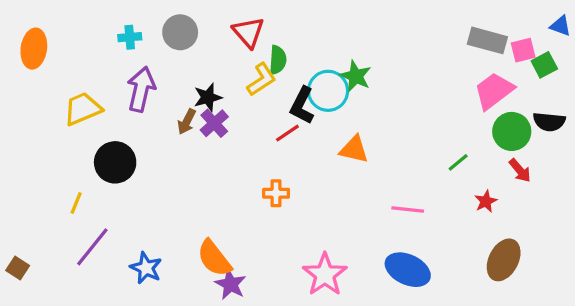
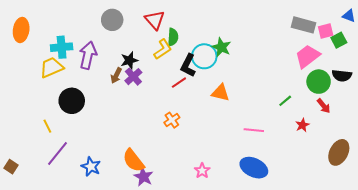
cyan cross: (130, 37) -> (62, 47), moved, size x1.5
orange cross: (276, 193) -> (172, 120), turned -35
yellow line: (76, 203) -> (47, 126), turned -48
brown ellipse: (504, 260) -> (339, 152), moved
pink star: (325, 275) -> (202, 171), size x0.6

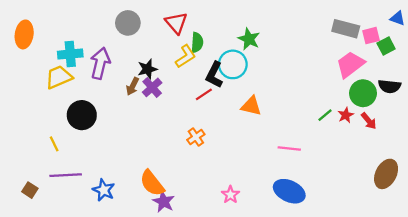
green star: (221, 47) -> (249, 39), moved
red star: (302, 125) -> (346, 115), moved
purple line: (58, 153) -> (66, 175), turned 48
brown square: (11, 167) -> (30, 190), moved

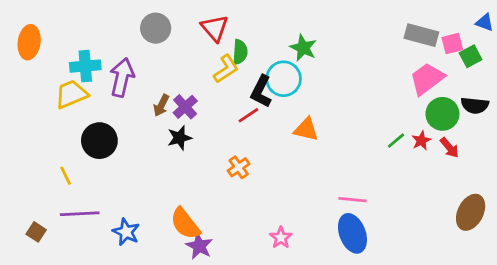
black star: (147, 69) -> (180, 138), moved
pink line: (289, 149) -> (352, 200), moved
blue ellipse: (289, 191) -> (352, 233), turned 44

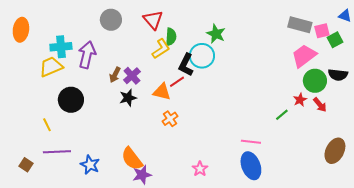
orange triangle: (306, 129) -> (162, 92), moved
green line: (396, 141) -> (282, 115), moved
purple star: (199, 246) -> (142, 175), turned 30

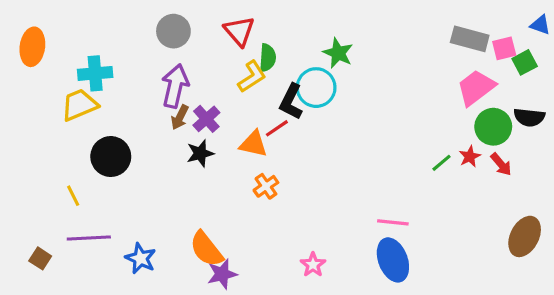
purple arrow: (87, 55) -> (175, 86), moved
green line: (282, 115) -> (442, 163), moved

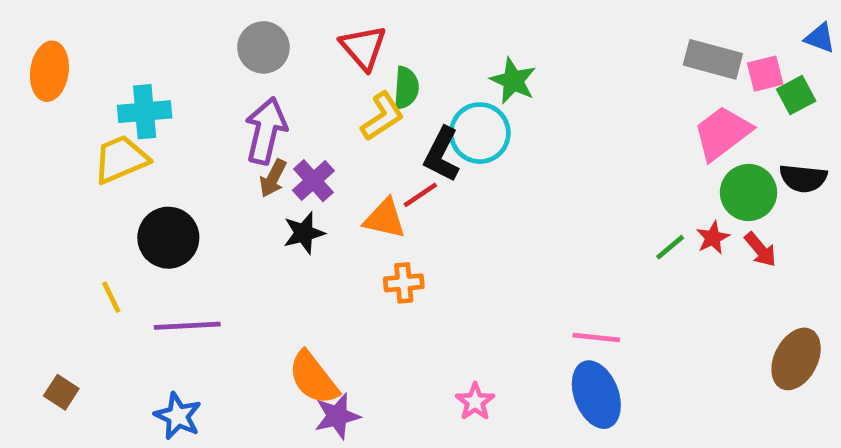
orange cross: (266, 186) -> (404, 283), turned 30
purple line: (89, 238) -> (187, 326), moved
blue star: (141, 258) -> (178, 416), moved

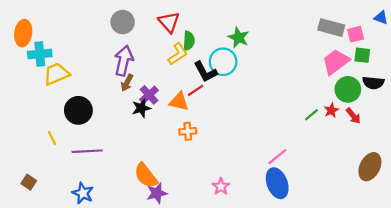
green square: (796, 95) -> (362, 55), moved, turned 35
cyan cross: (145, 112) -> (40, 54), moved
black L-shape: (442, 154) -> (205, 72), turned -55
purple cross: (313, 181) -> (149, 95), moved
pink line: (596, 338) -> (277, 157), turned -45

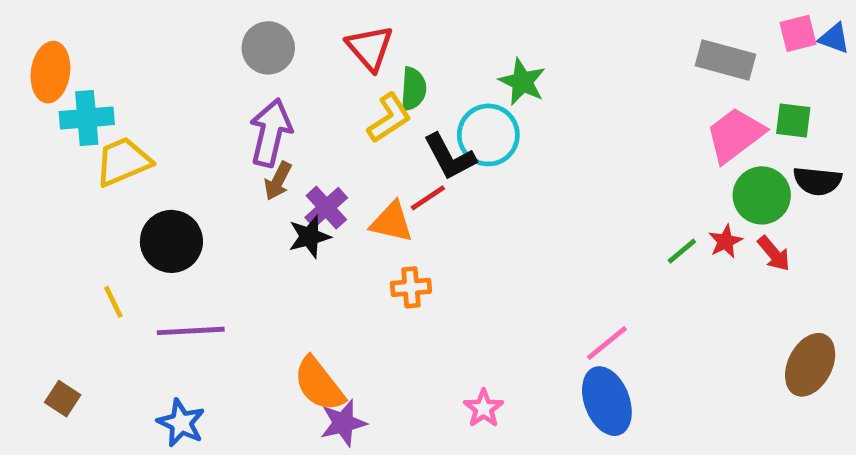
pink square: (356, 34) -> (798, 33), moved

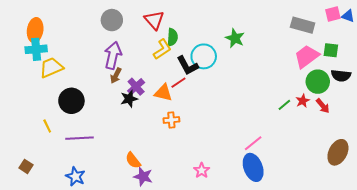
orange ellipse: (50, 72) -> (35, 30), moved
green star: (522, 82) -> (235, 38), moved
orange semicircle: (319, 384) -> (133, 160), size x0.7
purple star: (343, 423) -> (143, 177), turned 30

